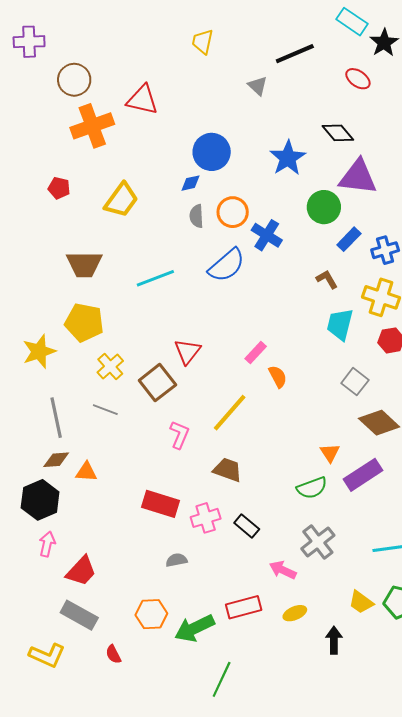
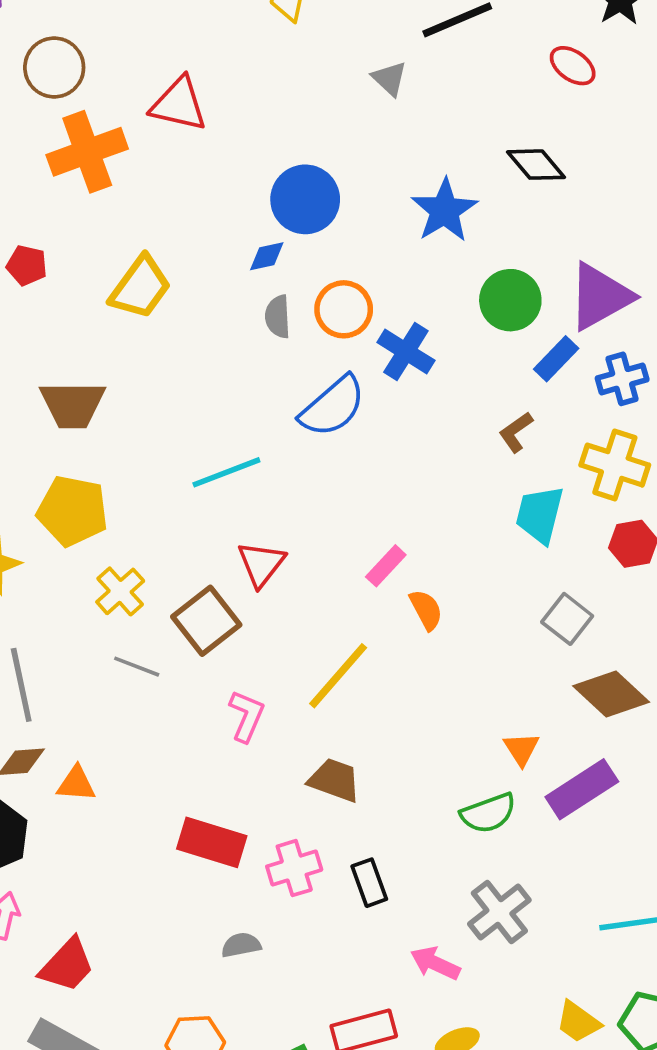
purple triangle: (358, 177) -> (600, 296), moved, turned -36
cyan line: (155, 278) -> (226, 472), moved
brown L-shape: (327, 279) -> (516, 432), turned -95
gray line: (105, 410) -> (137, 667), moved
black rectangle: (247, 526) -> (369, 883), turned 30

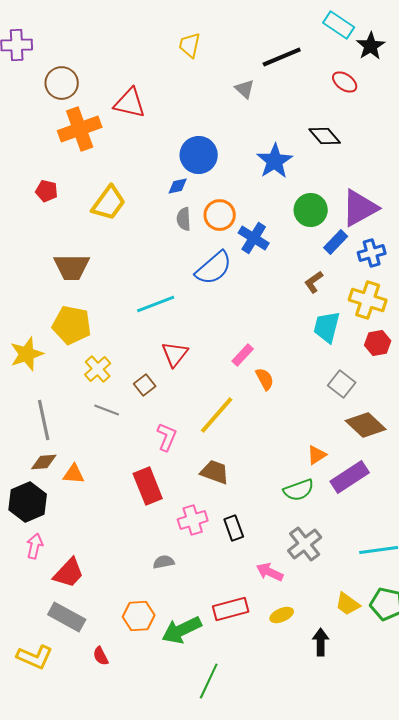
brown square: (206, 621) -> (145, 385), size x0.6
orange triangle: (521, 749) -> (317, 455), turned 30
red rectangle: (212, 842) -> (148, 486), moved, turned 51

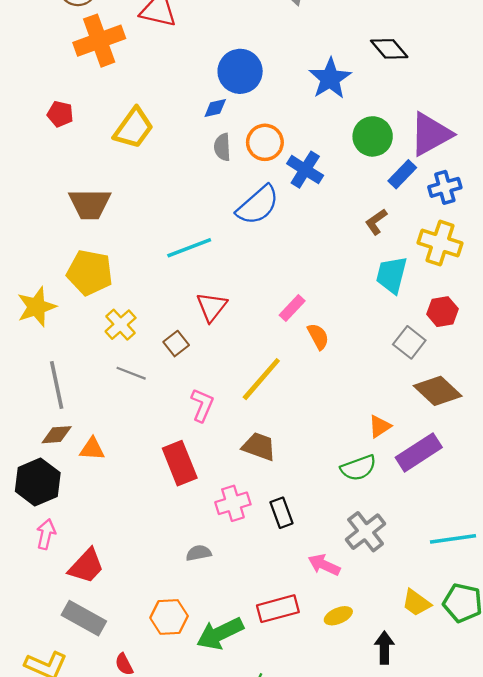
red hexagon: (378, 343) -> (442, 312), moved

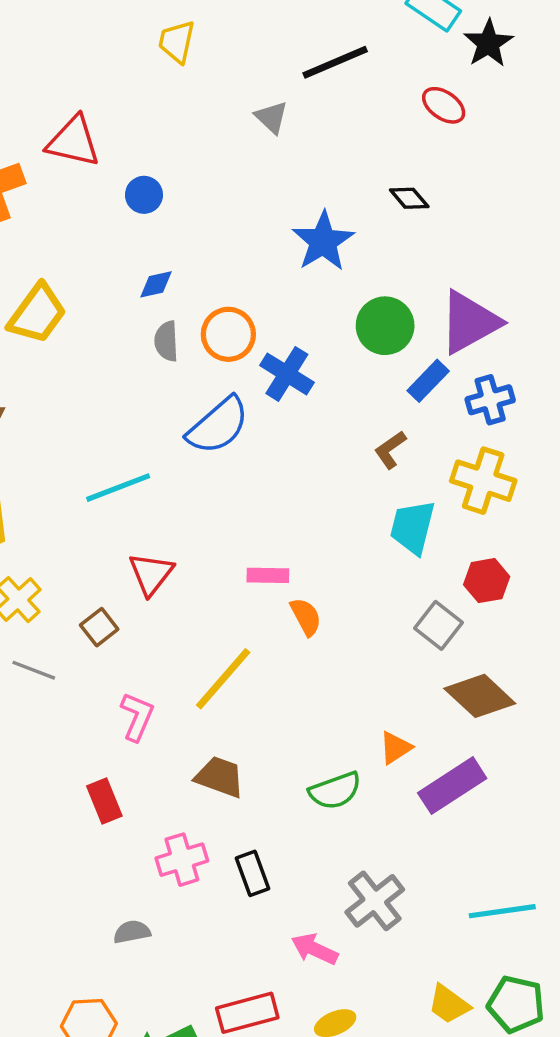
black diamond: (389, 49) -> (409, 198), size x0.7
blue circle: (240, 71) -> (144, 195), moved, size x0.6
pink rectangle: (292, 308) -> (268, 575), turned 48
red rectangle: (180, 463) -> (104, 801), size x0.7
green semicircle: (358, 468) -> (335, 791), moved

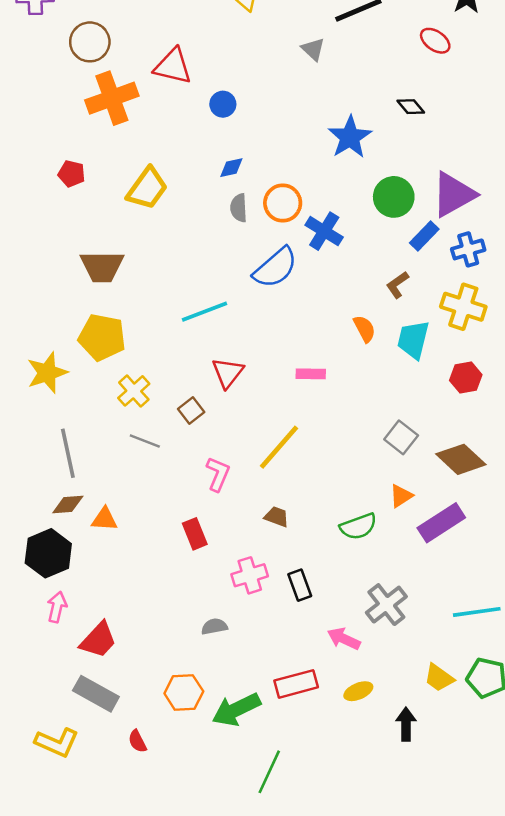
orange semicircle: (306, 617) -> (364, 329), moved
gray square: (438, 625) -> (401, 437), moved
brown trapezoid: (220, 777) -> (277, 517), size x0.7

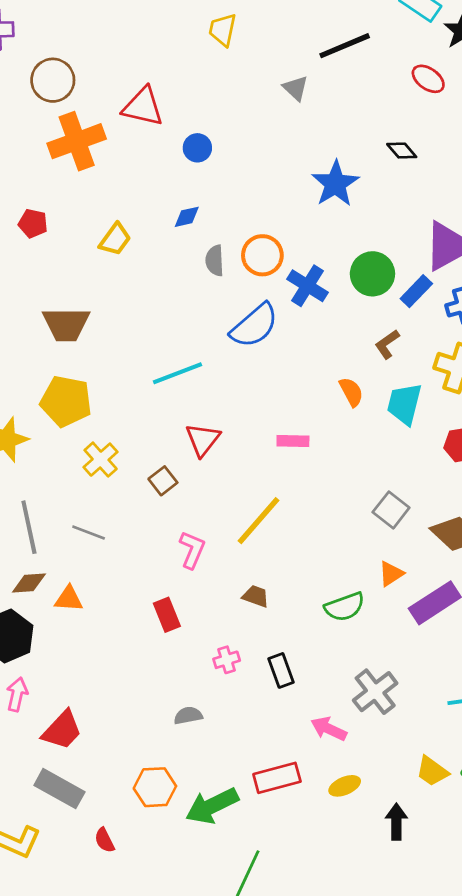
blue diamond: (231, 168) -> (187, 217), moved
yellow trapezoid: (147, 188) -> (115, 239), size x0.7
green circle: (394, 197) -> (372, 274), moved
gray line: (145, 441) -> (89, 533), moved
pink cross: (250, 575) -> (227, 660), size x0.7

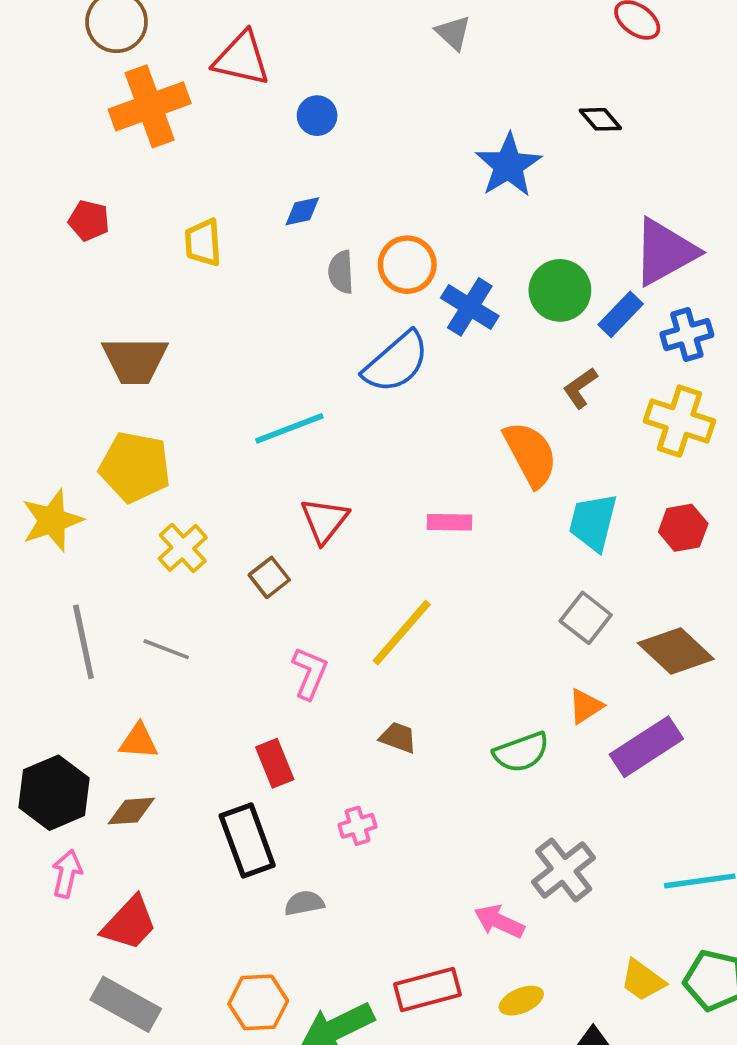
yellow trapezoid: (115, 239) -> (203, 243), turned 140
orange semicircle: (351, 392) -> (530, 454), size x1.6
cyan trapezoid: (404, 404) -> (593, 522), moved
brown diamond: (29, 583) -> (131, 811), moved
black rectangle: (281, 670) -> (247, 841), moved, size x1.5

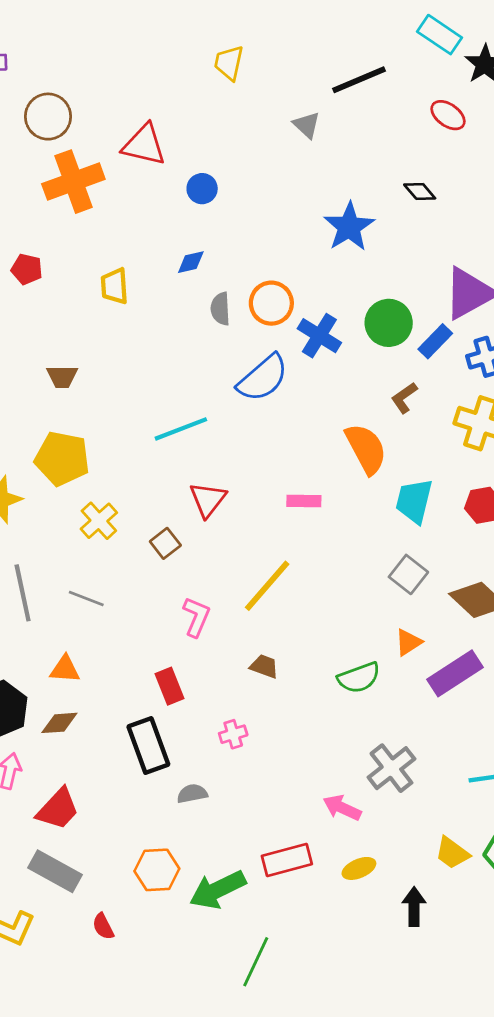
brown trapezoid: (135, 360) -> (62, 377), size x0.6

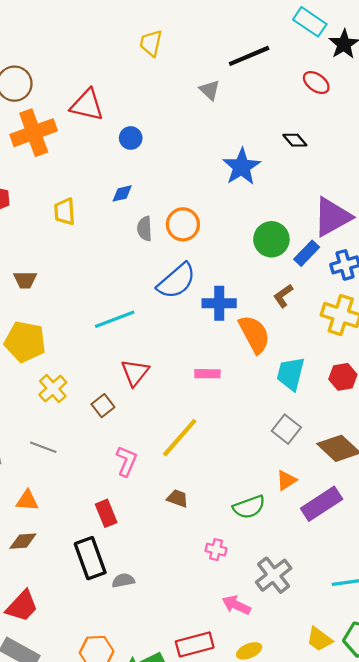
blue cross: (319, 336) -> (219, 303), moved, turned -32
pink cross: (233, 734) -> (216, 550), moved, turned 30
gray semicircle: (192, 794) -> (123, 581), moved

